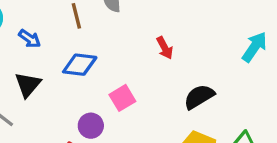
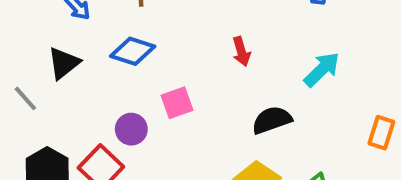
cyan arrow: (255, 47) -> (322, 69), moved

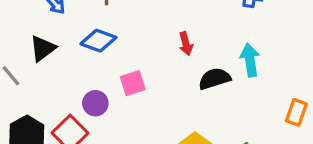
cyan arrow: (322, 69) -> (250, 60), turned -56
black semicircle: (272, 120) -> (214, 79), moved

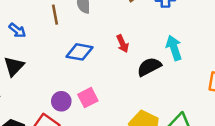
blue diamond: (98, 41) -> (80, 52), moved
pink square: (133, 83) -> (88, 98), moved

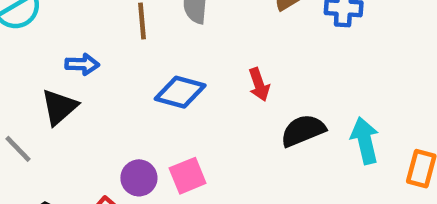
blue arrow: (17, 30) -> (82, 64), moved, turned -42
cyan arrow: (174, 48) -> (365, 140), moved

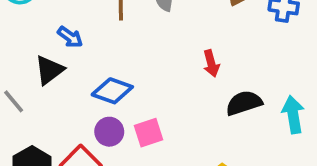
blue arrow: (82, 64) -> (70, 37), turned 30
blue diamond: (180, 92) -> (112, 91), moved

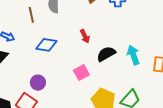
blue diamond: (112, 91) -> (46, 45), moved
pink square: (148, 133) -> (81, 73), moved

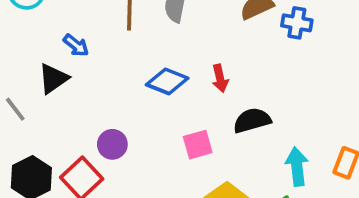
blue diamond: (46, 45) -> (167, 81), moved
cyan arrow: (133, 55) -> (297, 166), moved

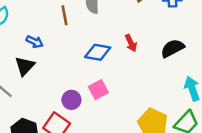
black semicircle: (252, 120) -> (172, 48), moved
pink square: (198, 145) -> (98, 90), moved

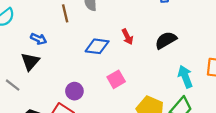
pink square: (98, 90) -> (116, 79), moved

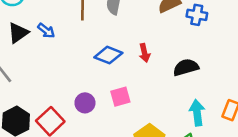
black triangle: (30, 62) -> (18, 33), moved
purple circle: (74, 91) -> (85, 103), moved

